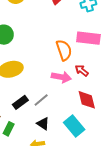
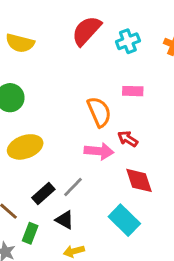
pink rectangle: (88, 38) -> (133, 91), size x0.6
black triangle: (43, 124) -> (65, 220), moved

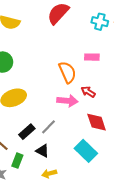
cyan cross: (128, 41) -> (100, 22), moved, turned 35

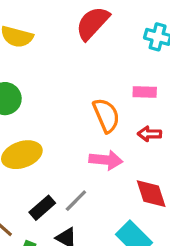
red arrow: (88, 92) -> (149, 134), moved, turned -32

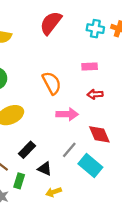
orange semicircle: (106, 115) -> (52, 83), moved
gray line: (76, 201) -> (69, 150), moved

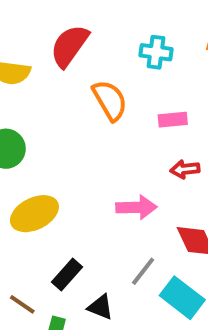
red semicircle: (51, 23) -> (69, 46), moved
cyan cross: (95, 29) -> (156, 52), moved
orange semicircle: (52, 83) -> (110, 100), moved

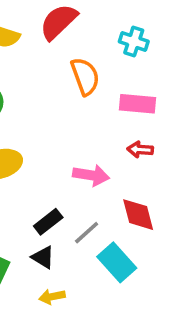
pink rectangle: (173, 120) -> (138, 104), size x1.4
black rectangle: (67, 274) -> (48, 222), moved

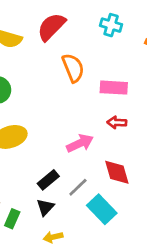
cyan cross: (134, 42) -> (111, 25), moved
pink arrow: (91, 175) -> (80, 143), turned -32
black triangle: (43, 257) -> (45, 207), turned 42

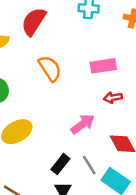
orange semicircle: (73, 68) -> (50, 68), moved
gray line: (78, 187) -> (89, 165), turned -66

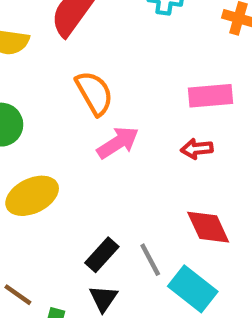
pink rectangle: (103, 66) -> (210, 96), moved
pink arrow: (83, 124) -> (118, 143), moved

